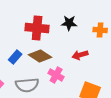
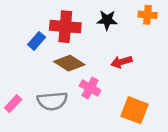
orange cross: (100, 30) -> (148, 15), moved
blue rectangle: (15, 57) -> (37, 41), moved

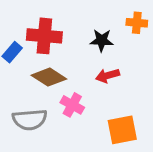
black star: (107, 20) -> (102, 40), moved
orange square: (134, 110) -> (122, 130), turned -32

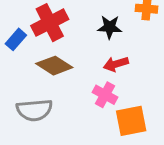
red cross: (44, 36) -> (50, 23), turned -32
pink cross: (72, 105) -> (105, 95), moved

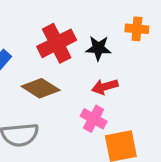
red cross: (50, 23) -> (57, 43), moved

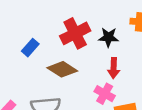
red arrow: (105, 87) -> (114, 68), turned -72

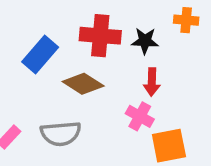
red cross: (75, 33) -> (100, 36), turned 32
blue rectangle: (30, 48) -> (40, 55), size x1.5

